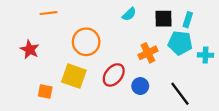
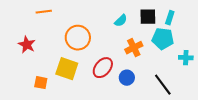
cyan semicircle: (129, 14) -> (121, 21), moved
cyan cross: (205, 55) -> (186, 58), moved

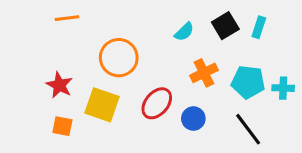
black square: (148, 17) -> (225, 26), turned -30
cyan pentagon: (163, 39) -> (248, 82), moved
red star: (27, 45) -> (59, 85), moved

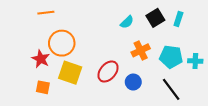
orange circle: (119, 58) -> (62, 43), moved

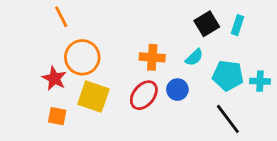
orange line: (46, 13) -> (61, 17), turned 70
cyan semicircle: (127, 22) -> (194, 57), moved
orange cross: (141, 50) -> (152, 57), moved, turned 30
blue circle: (133, 82) -> (177, 90), moved

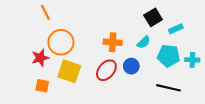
cyan rectangle: (238, 25) -> (176, 29), moved, turned 48
red star: (54, 78) -> (40, 58), turned 30
black line: (228, 119) -> (169, 88), turned -40

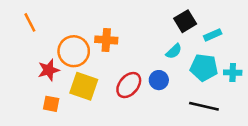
orange line: (45, 12) -> (30, 22), moved
orange cross: (113, 42) -> (106, 40), moved

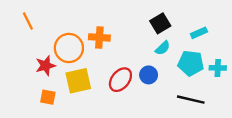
black square: (185, 21) -> (160, 23), moved
yellow square: (84, 86) -> (78, 81), turned -32

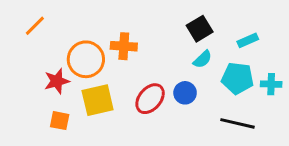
orange line: (28, 21) -> (35, 26), turned 72

